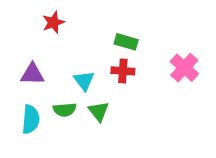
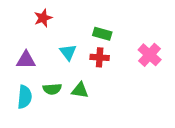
cyan triangle: (84, 81) -> (68, 52), moved
green triangle: (99, 111) -> (80, 90), turned -42

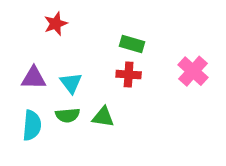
cyan triangle: (68, 52) -> (71, 83), moved

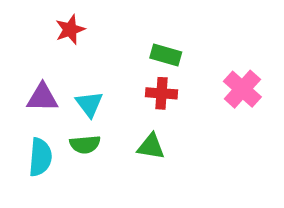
green triangle: (103, 117) -> (151, 147), moved

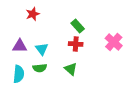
green rectangle: (166, 55) -> (78, 26), turned 32
green triangle: (151, 147) -> (71, 69), turned 32

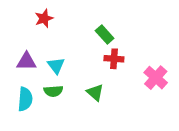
pink cross: (114, 42) -> (156, 78), moved
red cross: (76, 44) -> (114, 59), moved

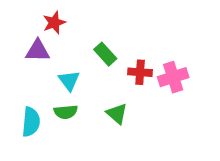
green rectangle: (105, 35) -> (105, 54), moved
purple triangle: (26, 61) -> (38, 51), moved
pink cross: (156, 78) -> (173, 77), moved, turned 30

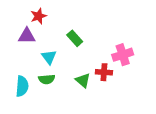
red cross: (140, 72) -> (104, 72), moved

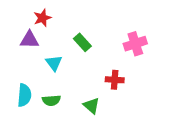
pink cross: (123, 55) -> (135, 44), moved
green semicircle: (47, 79) -> (51, 100), moved
green triangle: (83, 80) -> (91, 106), moved

